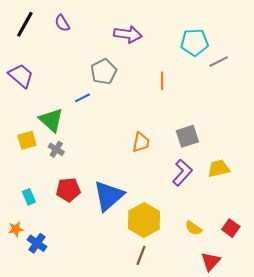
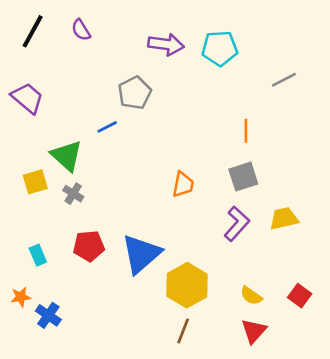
cyan pentagon: (194, 42) -> (220, 48), moved
orange line: (162, 81) -> (246, 131), moved
red triangle: (211, 261) -> (254, 331), moved

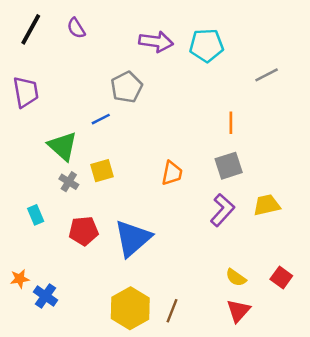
purple trapezoid: (27, 98) -> (26, 92), turned 40
yellow square: (35, 182) -> (102, 171), moved
cyan rectangle: (38, 255) -> (36, 215), moved
yellow hexagon: (187, 285) -> (130, 308), moved

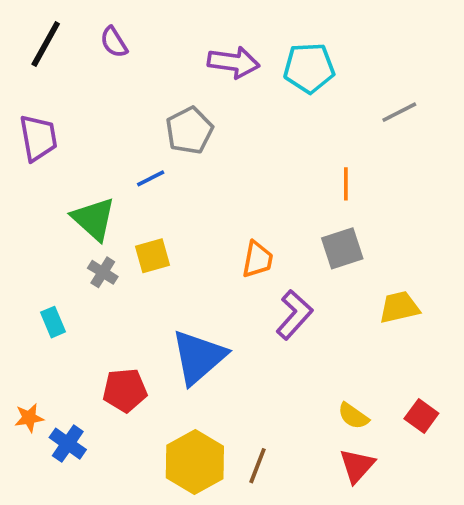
purple L-shape: (222, 210) -> (294, 315), moved
red pentagon: (84, 231) -> (125, 390), moved

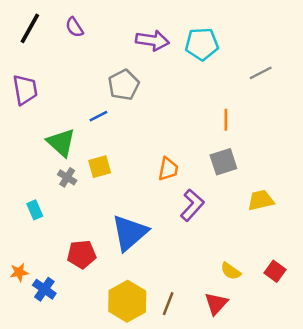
red triangle: (357, 466) -> (216, 304), moved

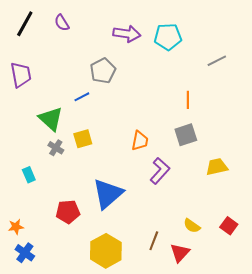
blue cross: (44, 289) -> (25, 253), moved
brown line: (168, 304) -> (154, 241), moved

